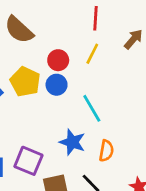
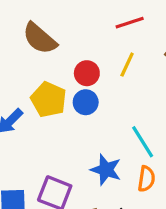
red line: (95, 18) -> (130, 23), turned 70
cyan line: (92, 108) -> (143, 142), moved

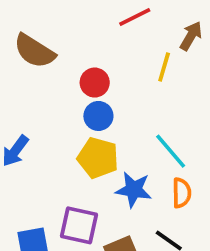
yellow line: (127, 65) -> (164, 67), moved
yellow pentagon: (49, 100) -> (98, 158), moved

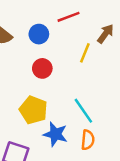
red circle: (95, 83) -> (42, 68), moved
blue circle: (98, 116) -> (39, 34), moved

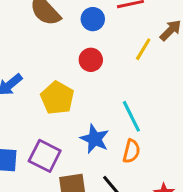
yellow pentagon: (33, 110) -> (57, 98), moved

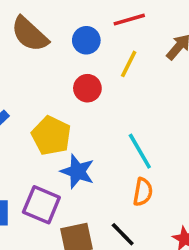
yellow line: (143, 49) -> (129, 64), moved
blue star: (95, 139) -> (77, 171), moved

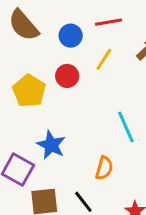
yellow pentagon: (51, 136) -> (29, 91), moved
cyan line: (140, 151) -> (126, 127), moved

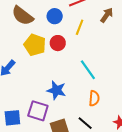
yellow pentagon: (29, 91) -> (35, 45), moved
cyan line: (126, 127) -> (88, 70), moved

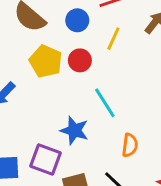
cyan line: (88, 70) -> (105, 103), moved

